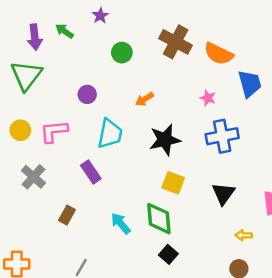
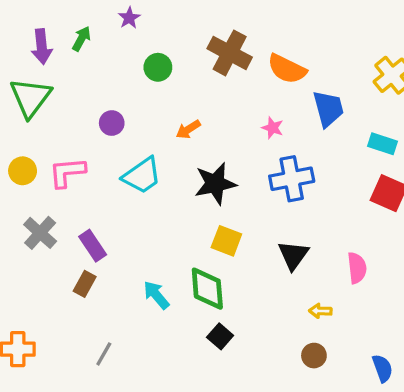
green arrow: (65, 31) -> (81, 39), turned 84
cyan trapezoid: (110, 134) -> (142, 176), turned 44
purple rectangle: (91, 172) -> (93, 246), moved

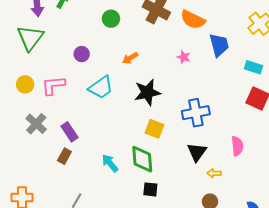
blue cross: (292, 179) -> (196, 113), moved
black triangle: (293, 255) -> (197, 152), moved
black square: (220, 336) -> (150, 189), turned -35

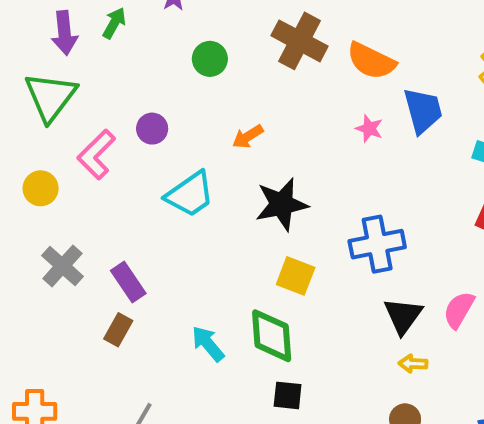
pink star: (184, 57) -> (369, 129), moved
pink L-shape: (53, 85) -> (96, 154), moved, turned -40
pink semicircle: (237, 146) -> (459, 310), turned -144
black triangle: (197, 152) -> (403, 316), moved

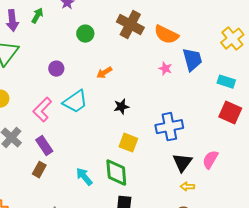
pink L-shape: (96, 154) -> (42, 110), moved
black star: (282, 204) -> (121, 107), size x0.6

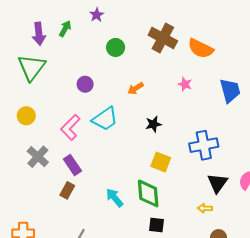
blue trapezoid: (192, 60) -> (230, 91), moved
pink star: (165, 69) -> (185, 84), moved
yellow arrow: (187, 187) -> (205, 208), moved

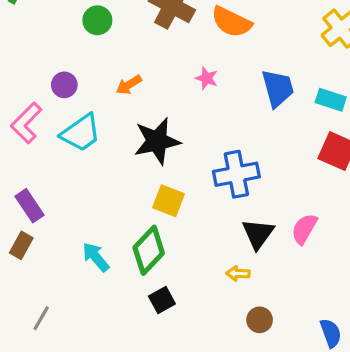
purple circle: (85, 84) -> (64, 85), moved
black star: (153, 124) -> (157, 141), size x1.8
pink L-shape: (70, 127) -> (26, 123), moved
green diamond: (148, 193) -> (149, 250), turned 48
black square: (157, 225) -> (162, 300), turned -35

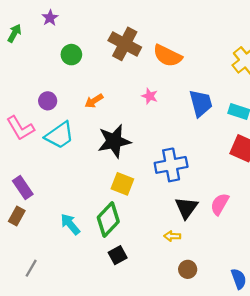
pink L-shape: (26, 123) -> (20, 128), turned -76

